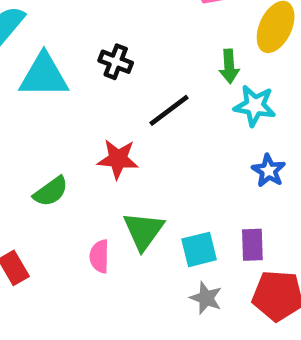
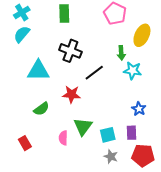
black cross: (116, 62) -> (70, 51), size x1.5
cyan triangle: (44, 76) -> (38, 71), moved
blue star: (269, 171) -> (139, 109), moved

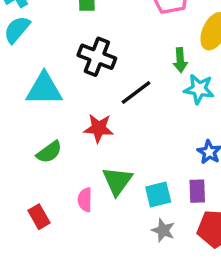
red rectangle: (25, 143) -> (39, 217), moved

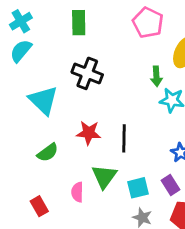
cyan triangle: (44, 89) -> (43, 100), turned 44
black line: (136, 92) -> (124, 138), moved, turned -52
purple rectangle: (197, 191) -> (171, 185), turned -30

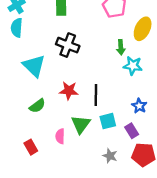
cyan semicircle: (21, 51) -> (17, 28), turned -36
cyan square: (138, 188) -> (108, 121), moved

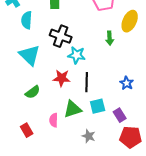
cyan semicircle: (17, 28) -> (27, 20), moved
cyan star: (133, 66) -> (77, 55), moved
blue star: (139, 106) -> (127, 83), moved
green triangle: (81, 124) -> (73, 109), turned 36
gray star: (110, 156) -> (89, 136), moved

